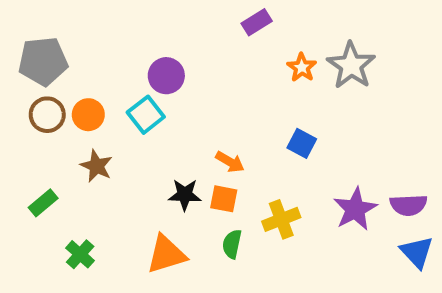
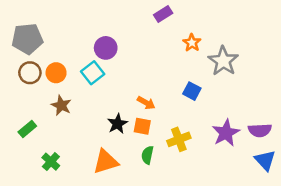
gray star: (351, 65) -> (223, 61), moved
black star: (185, 195) -> (117, 124), turned -30

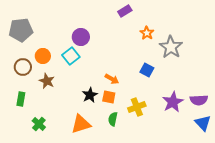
brown circle: (30, 73) -> (23, 67), moved
green rectangle: (27, 129) -> (21, 99), turned -40

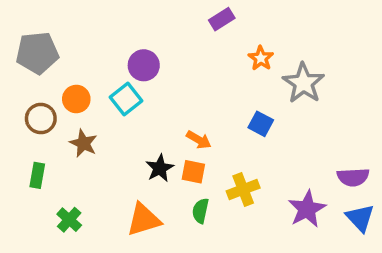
purple star: (173, 102) -> (307, 209), moved

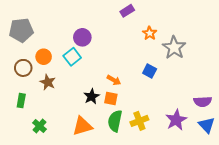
yellow cross: (243, 189) -> (139, 121), moved
green semicircle: (200, 211) -> (115, 121), size x1.5

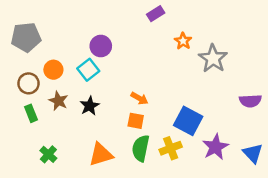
blue square: (150, 71) -> (188, 121), moved, size x1.6
black star: (92, 96) -> (90, 106), moved
green rectangle: (21, 101) -> (31, 113), moved, turned -32
purple semicircle: (203, 102) -> (250, 101), moved

